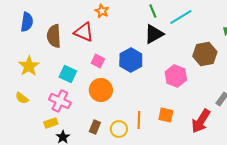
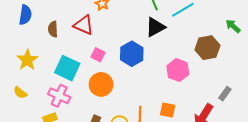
brown semicircle: (54, 36) -> (53, 29), size x0.7
cyan square: (68, 74) -> (67, 68), size x1.4

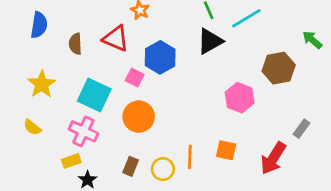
blue hexagon: (132, 54) -> (160, 57), moved

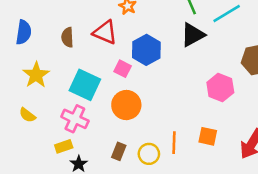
blue semicircle: (39, 25) -> (24, 32), moved

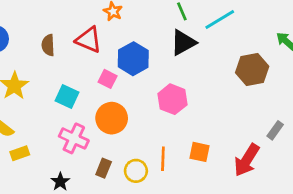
cyan square: (85, 85) -> (67, 97), size x0.7
pink hexagon: (220, 87) -> (172, 99), moved
pink cross: (75, 119) -> (74, 138), moved
yellow rectangle: (64, 146) -> (20, 153), moved

